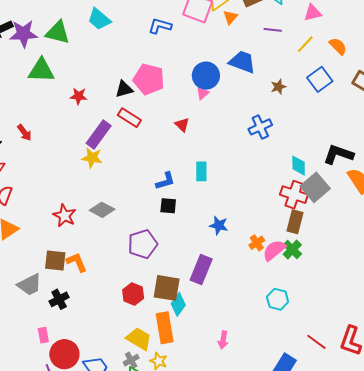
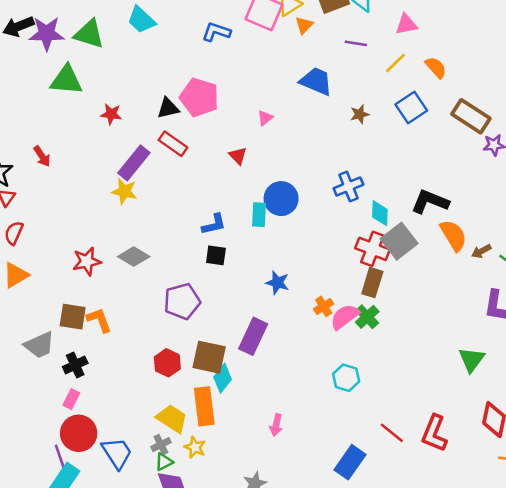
blue circle: (206, 76) -> (281, 199), moved
blue cross: (260, 127) -> (348, 186), moved
red star: (64, 216) -> (87, 261), turned 30
pink rectangle: (43, 335) -> (71, 399), moved, turned 35

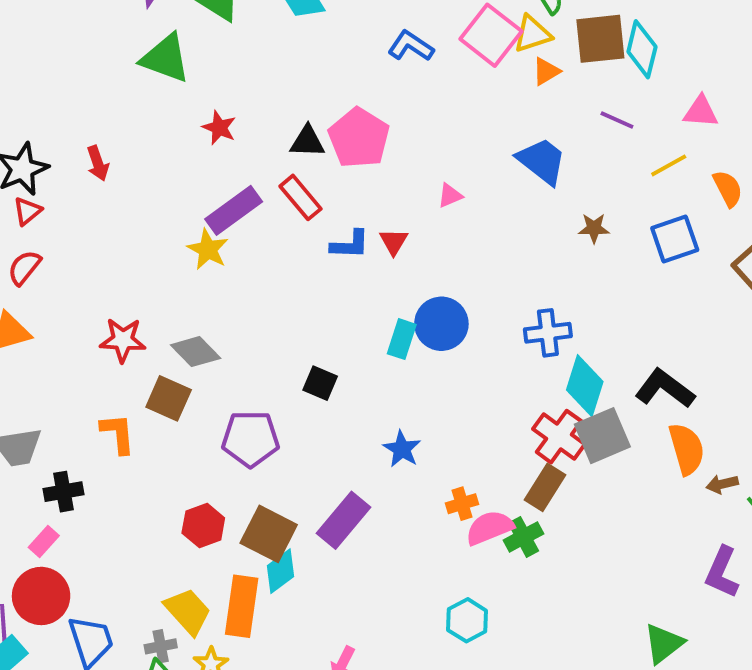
cyan diamond: (380, 213) -> (585, 386), size x1.4
blue L-shape: (214, 224) -> (350, 244), moved
brown square: (73, 317) -> (169, 398), moved

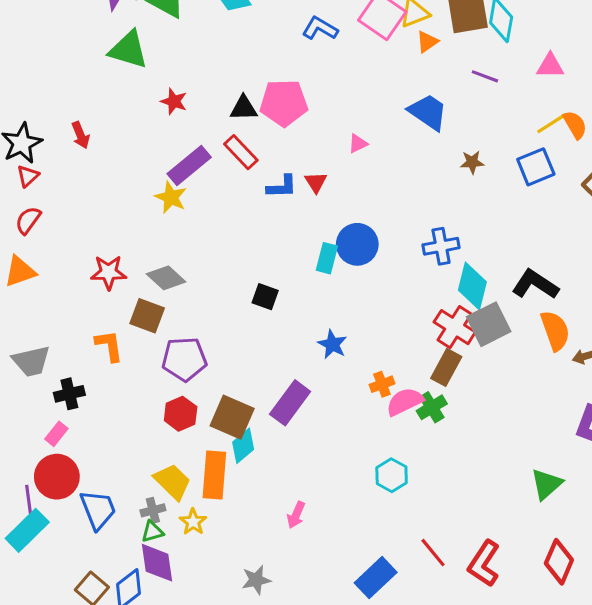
pink pentagon: (359, 138) -> (284, 103), turned -30
yellow line: (669, 165) -> (551, 124), moved
purple pentagon: (250, 439) -> (184, 359), moved

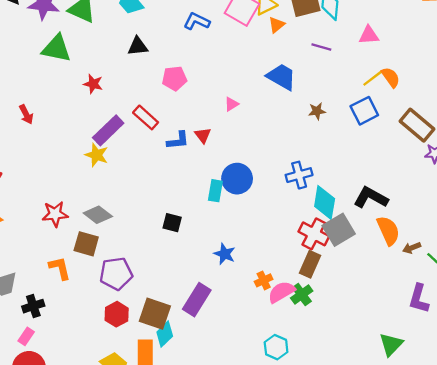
pink pentagon: (284, 103) -> (174, 78), size x0.7
black triangle: (244, 108) -> (138, 46), moved

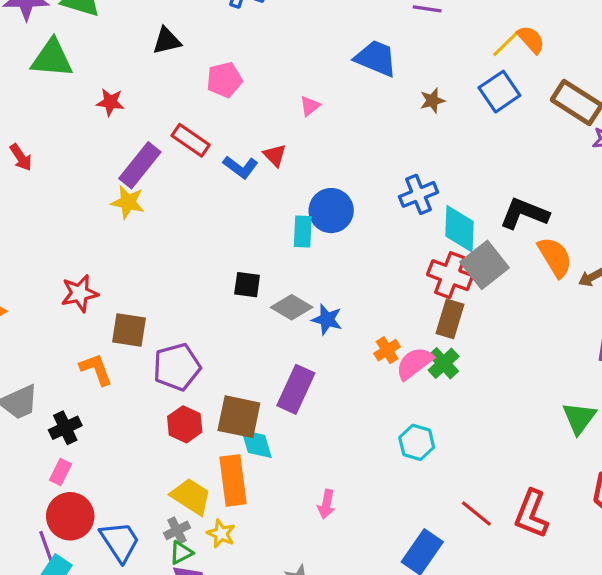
blue L-shape: (178, 140) -> (241, 167), turned 50
gray diamond: (98, 215) -> (292, 307), moved
cyan diamond: (165, 334) -> (257, 444), turned -55

